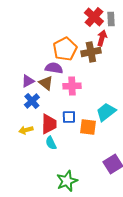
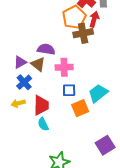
orange pentagon: (65, 49) -> (74, 17), moved
blue square: (69, 117) -> (69, 90), moved
orange square: (88, 127) -> (80, 108), turned -30
yellow arrow: (26, 130) -> (18, 103), moved

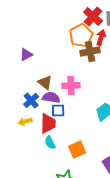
purple semicircle: (46, 49) -> (51, 98), moved
purple triangle: (20, 62) -> (26, 54), moved
blue square: (69, 90) -> (58, 110), moved
orange square: (80, 108) -> (77, 150), moved

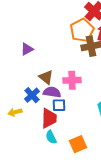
yellow arrow: (25, 122) -> (15, 112), moved

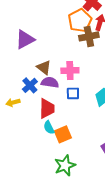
purple triangle: (27, 49) -> (25, 39), size x1.5
blue square: (59, 105) -> (73, 93), moved
orange square: (78, 144) -> (63, 134), moved

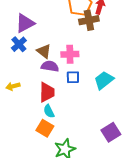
blue cross: (30, 85) -> (19, 44), moved
orange square: (63, 134) -> (45, 128), moved, turned -36

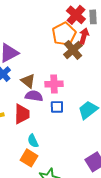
brown cross: (89, 20) -> (73, 50), turned -30
red trapezoid: (47, 92) -> (22, 114), moved

